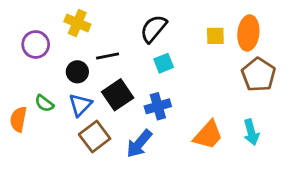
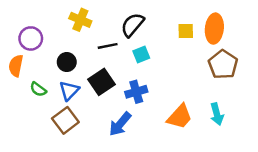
yellow cross: (77, 23) -> (80, 20), moved
black line: (108, 56) -> (108, 46), moved
orange semicircle: (18, 119) -> (16, 66), moved
brown square: (95, 136) -> (65, 120), moved

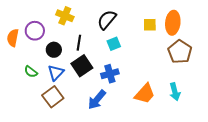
purple circle: (31, 38) -> (35, 31), moved
black line: (108, 46) -> (79, 43), moved, turned -70
orange semicircle: (16, 66) -> (13, 38), moved

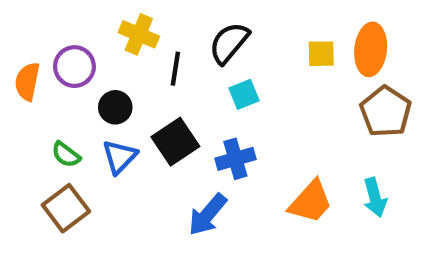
black line: (79, 43) -> (175, 69), moved
brown square: (53, 97) -> (66, 208), moved

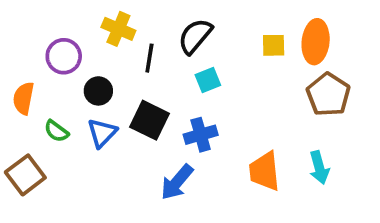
orange semicircle: (27, 82) -> (24, 98), moved
black square: (175, 142) -> (149, 120), turned -30
orange trapezoid: (311, 202) -> (264, 171), turned 132
brown square: (66, 208) -> (25, 175), moved

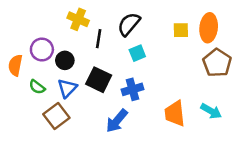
purple circle: (64, 56) -> (42, 50), moved
cyan arrow: (319, 168) -> (211, 111), turned -45
brown square: (25, 175) -> (56, 116), moved

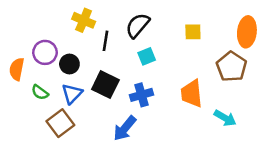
orange ellipse: (209, 28) -> (247, 32), moved
orange trapezoid: (175, 114) -> (192, 94), moved

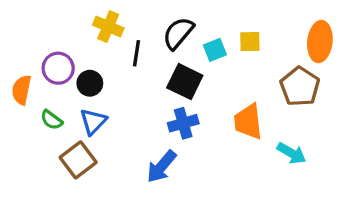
cyan square: (147, 56) -> (215, 50), moved
black square: (105, 85) -> (185, 82), moved

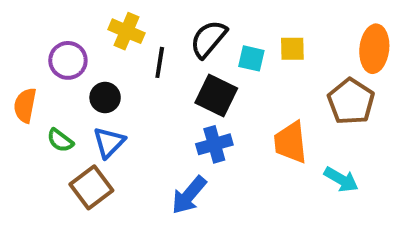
cyan square: (215, 50) -> (251, 58), turned 35
purple circle: (58, 68) -> (68, 60), moved

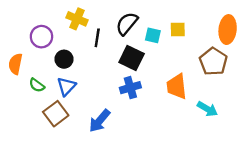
blue arrow: (189, 195) -> (100, 121), moved

